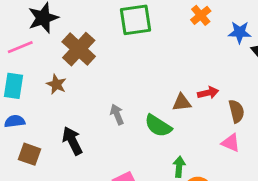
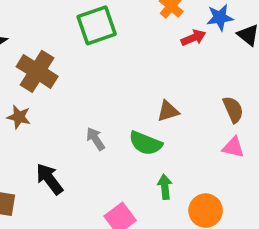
red arrow: (208, 93) -> (193, 38), moved
green arrow: (179, 167) -> (165, 187), moved

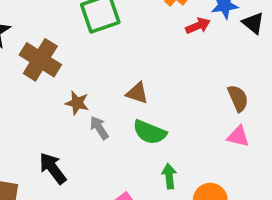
brown triangle: (168, 111) -> (137, 93), moved, turned 35
brown star: (19, 117) -> (77, 103), moved

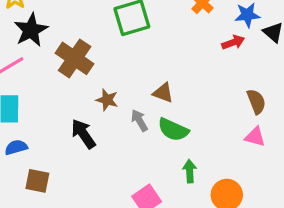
red arrow: (198, 26) -> (233, 42), moved
gray arrow: (99, 128) -> (139, 120), moved
black arrow: (53, 168) -> (83, 134), moved

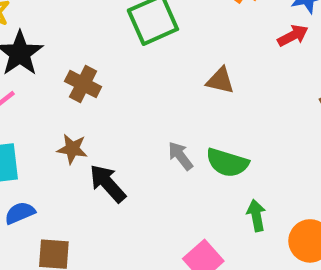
brown cross: (75, 58) -> (83, 84), size x0.7
brown triangle: (163, 93) -> (220, 81), moved
brown star: (107, 100) -> (72, 149), moved

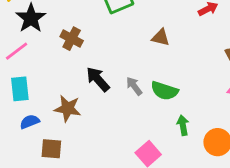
brown star: (72, 149) -> (68, 108), moved, size x1.4
black arrow: (108, 183) -> (98, 79), moved

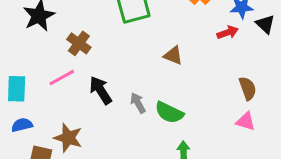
pink line: (17, 51) -> (62, 78), moved
brown star: (68, 108) -> (68, 138), moved

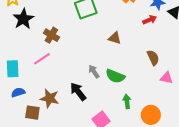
brown semicircle: (248, 88) -> (153, 58), moved
black arrow: (101, 90) -> (78, 92), moved

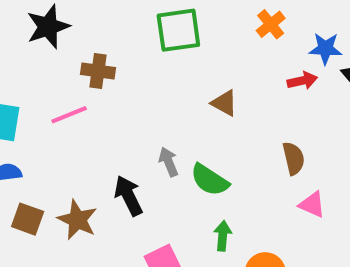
brown cross: (51, 35) -> (98, 71), turned -35
brown star: (50, 98) -> (77, 220), moved

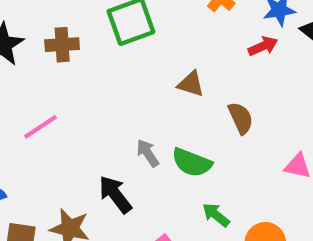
brown cross: (98, 71) -> (62, 45), moved
brown semicircle: (294, 158) -> (241, 118), moved
green arrow: (223, 236) -> (216, 215), turned -44

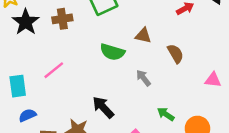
gray arrow: (148, 153) -> (143, 78), moved
green semicircle: (192, 163) -> (112, 52), moved

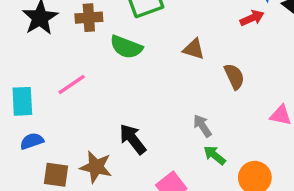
green semicircle: (112, 52) -> (126, 47), moved
gray arrow: (143, 78) -> (202, 126), moved

